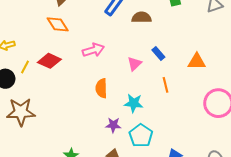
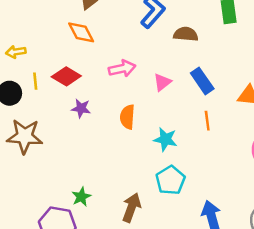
blue rectangle: (158, 54) -> (202, 81), size x1.5
pink triangle: (134, 64) -> (162, 82), moved
yellow line: (25, 67) -> (35, 81), turned -40
purple star: (113, 125) -> (81, 108), moved

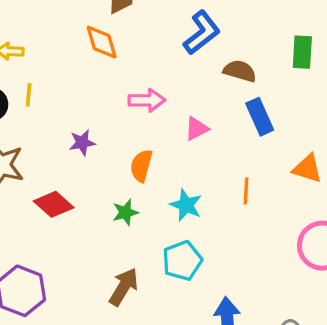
red diamond: (66, 76) -> (54, 204), moved
blue rectangle: (202, 81) -> (260, 117), moved
purple star: (81, 108) -> (82, 143), turned -30
green star: (81, 197) -> (125, 212), moved

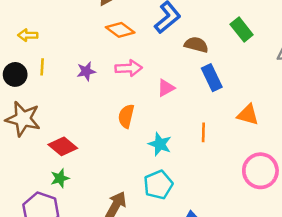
orange diamond: (102, 42) -> (120, 30), moved, turned -36
green rectangle: (302, 52) -> (242, 30), turned -40
purple star: (82, 143) -> (86, 71), moved
green star: (125, 212) -> (60, 178), moved

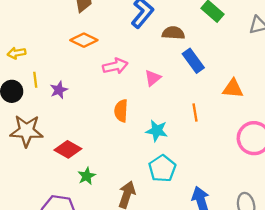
orange diamond: (120, 30) -> (84, 40), moved
purple star: (86, 71) -> (59, 90), moved
green star: (60, 178) -> (87, 176), moved

